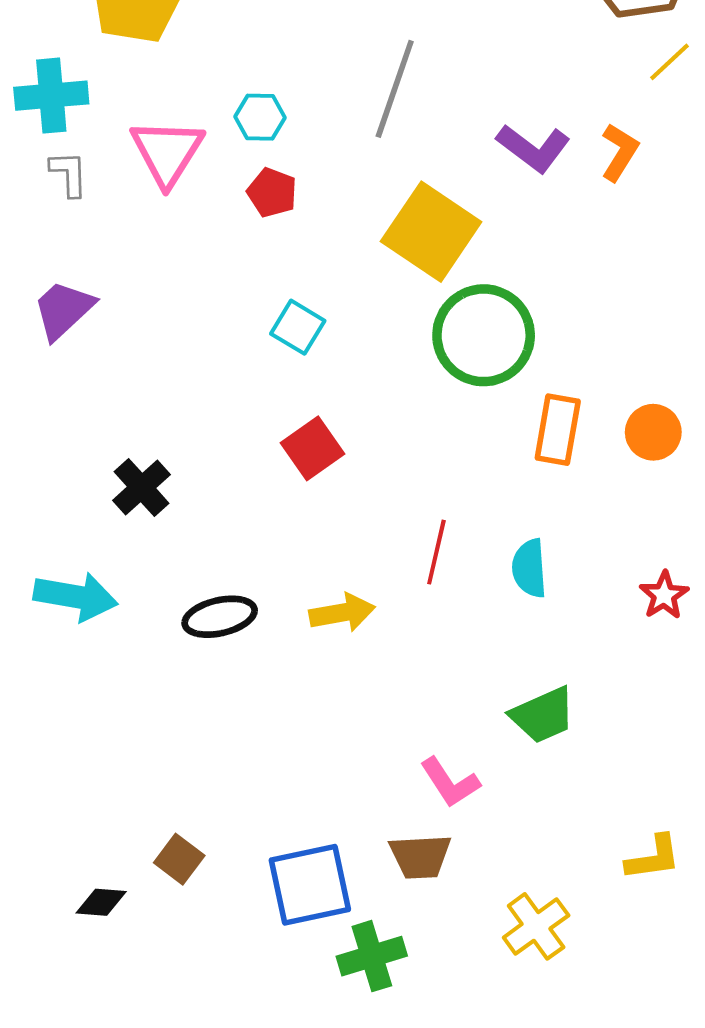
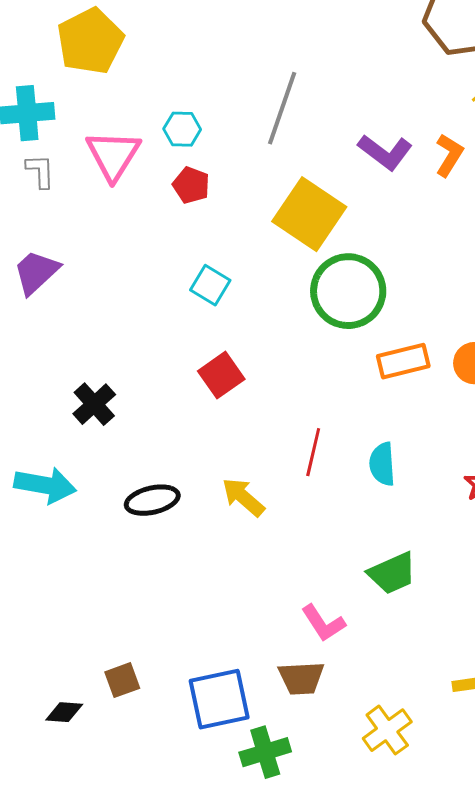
orange rectangle: (558, 430) -> (403, 361), turned 66
yellow arrow: (342, 613) -> (243, 497), turned -129
brown square: (179, 859) -> (122, 680), turned 33

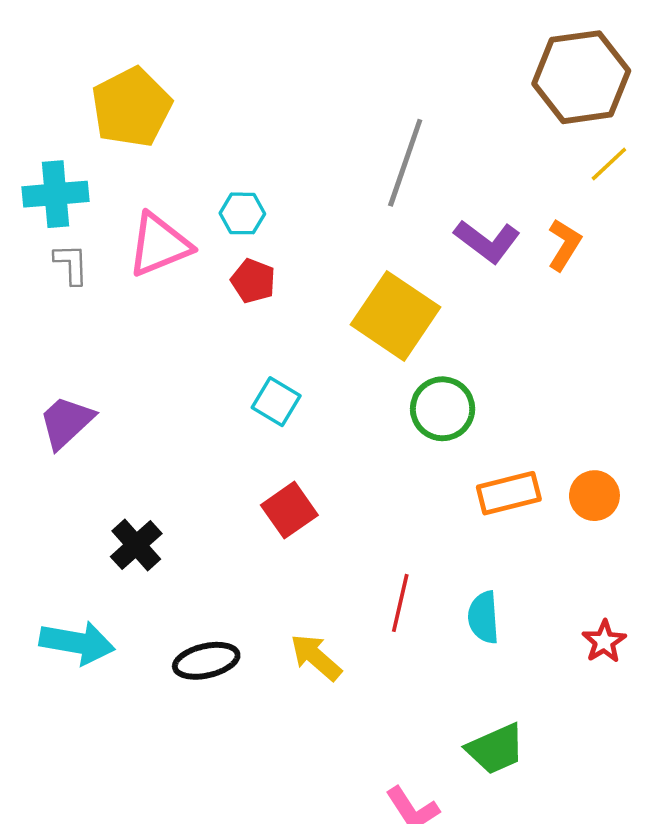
gray line: (282, 108) -> (405, 163), moved
pink triangle: (113, 155) -> (159, 245), turned 36
purple trapezoid: (36, 272) -> (66, 422), moved
green circle: (348, 291) -> (443, 409), size x0.7

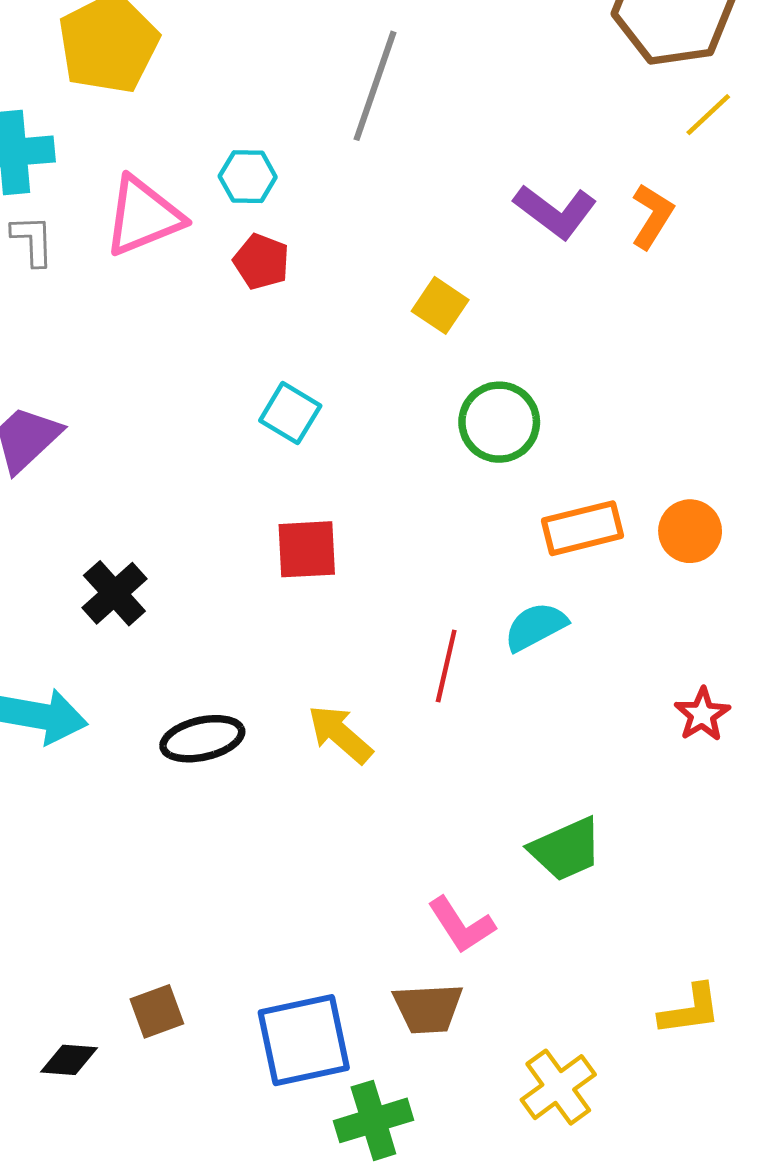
gray line: (405, 163) -> (375, 86), moved
yellow square: (396, 316) -> (440, 305), size x0.5
red square: (289, 510) -> (307, 549), turned 32
cyan semicircle: (484, 617) -> (536, 627), moved, turned 66

